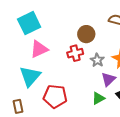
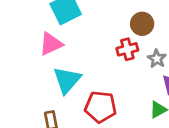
pink triangle: (39, 49) -> (51, 44), moved

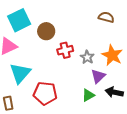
brown circle: (142, 24) -> (46, 31), moved

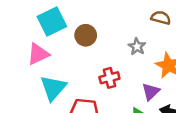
red cross: (65, 50) -> (109, 78), moved
gray star: (87, 57) -> (137, 47), moved

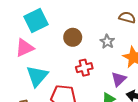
brown circle: (86, 35) -> (73, 37), moved

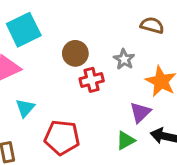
red cross: (84, 68) -> (92, 80), moved
cyan triangle: (37, 76) -> (25, 108), size x0.6

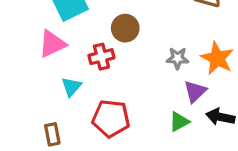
gray star: (124, 59) -> (178, 58), moved, turned -30
red cross: (92, 80) -> (101, 57), moved

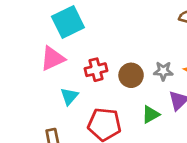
brown circle: (125, 28) -> (131, 75), moved
green triangle: (179, 122) -> (151, 115), moved

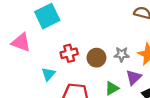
pink triangle: (53, 58) -> (21, 42), moved, turned 45

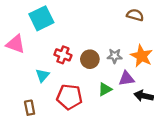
red cross: (69, 53) -> (63, 55), turned 35
purple triangle: (134, 77) -> (126, 79), turned 35

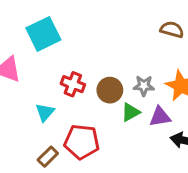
green triangle: (105, 89) -> (131, 112), moved
brown rectangle: (30, 108) -> (48, 157), moved, turned 56

